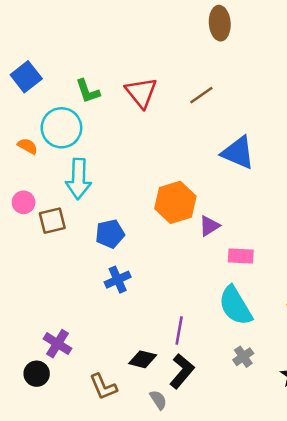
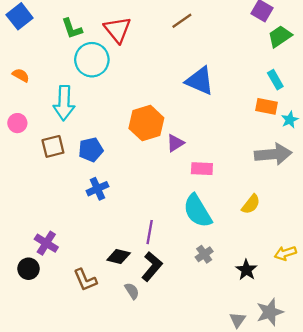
brown line: (201, 95) -> (182, 21), moved
cyan circle: (61, 128) -> (92, 60), moved
brown square: (52, 221) -> (53, 146), moved

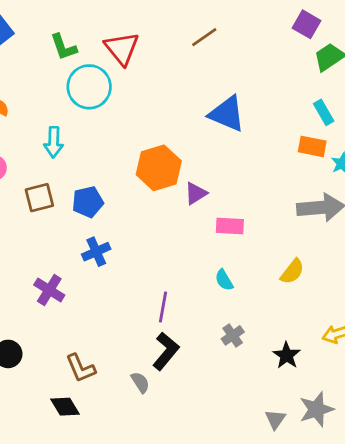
cyan arrow: (64, 103) -> (54, 142), size x0.7
cyan semicircle: (197, 211) -> (224, 280), size x0.5
purple cross: (46, 243) -> (49, 290), moved
black diamond: (119, 256) -> (65, 407), moved, turned 45

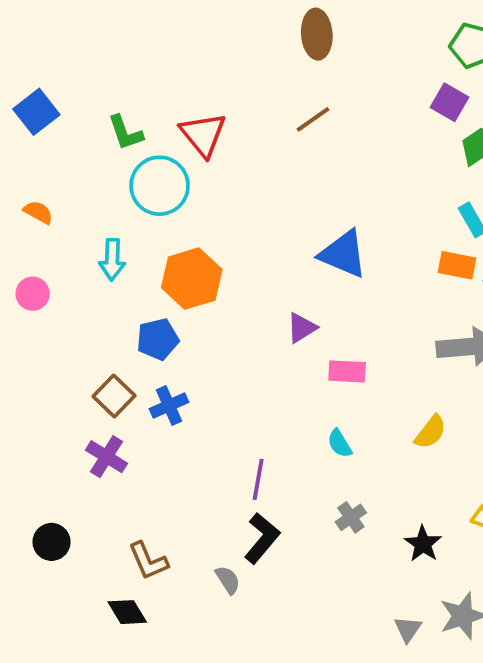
blue triangle: (227, 114) -> (343, 254), moved
orange hexagon: (159, 168) -> (192, 279), moved
brown square: (39, 198) -> (114, 396), moved, turned -32

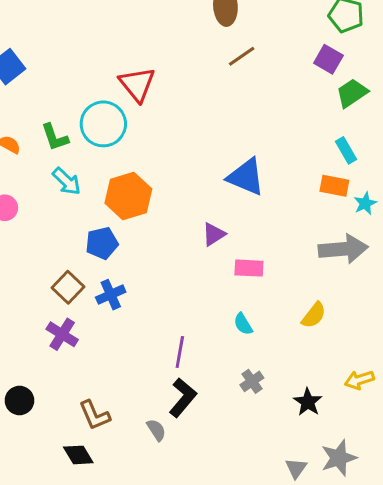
brown line: (313, 119) -> (242, 56), moved
green L-shape: (125, 133) -> (55, 137), moved
cyan arrow: (112, 260) -> (67, 181), turned -48

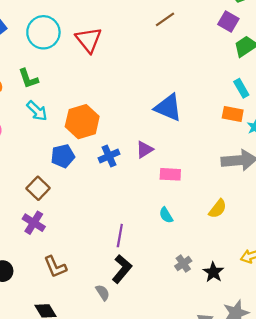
cyan circle: (103, 124) -> (43, 32), moved
blue cross: (111, 295) -> (109, 156), moved
gray cross: (252, 381) -> (183, 264), moved
brown L-shape: (95, 415) -> (55, 267), moved

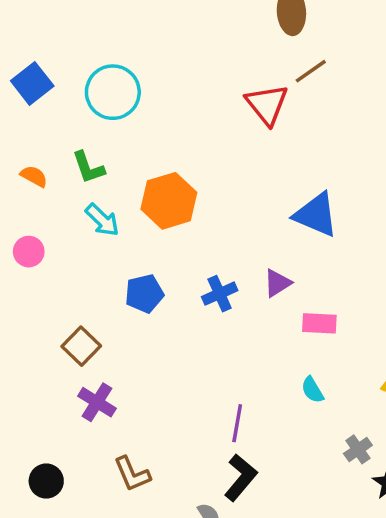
red triangle: (89, 40) -> (267, 104), moved
orange hexagon: (82, 122) -> (169, 201), moved
brown square: (38, 188) -> (81, 346), moved
gray cross: (183, 264) -> (358, 449), moved

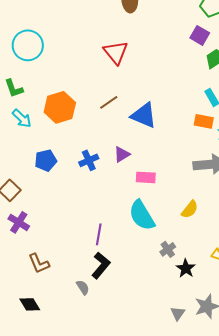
brown line: (311, 71) -> (109, 102), moved
cyan semicircle: (312, 390) -> (142, 215), size x2.0

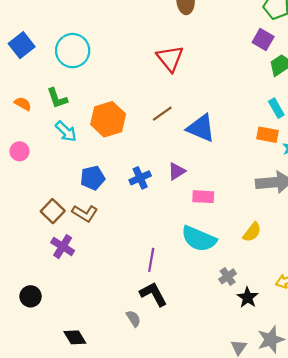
cyan semicircle: (142, 215) -> (199, 239), turned -36
brown L-shape: (39, 263) -> (85, 213), moved, turned -35
black L-shape: (101, 265) -> (153, 294), turned -68

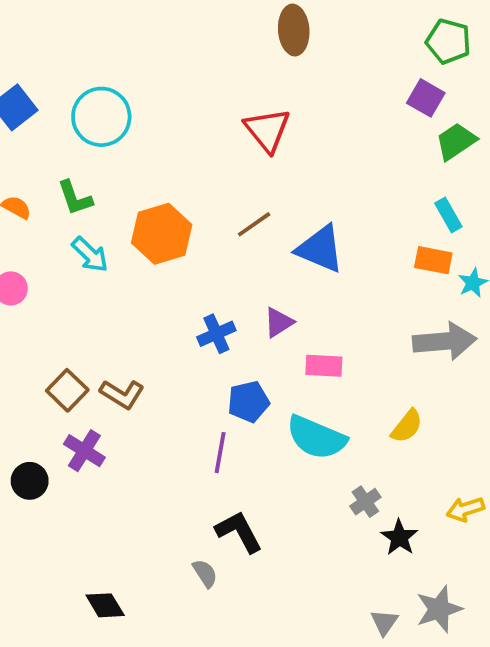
blue pentagon: (93, 178) -> (248, 402), moved
purple line: (151, 260) -> (220, 453), moved
black circle: (31, 296) -> (30, 481), moved

